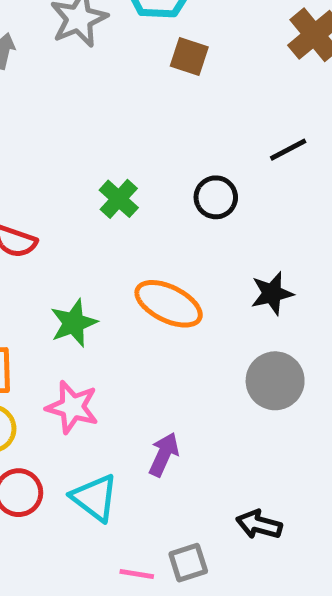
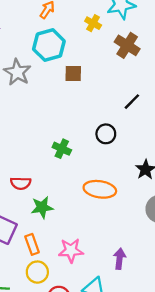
green star: (74, 323) -> (42, 207), moved, turned 30

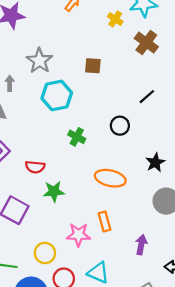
cyan hexagon: (49, 45) -> (57, 95), moved
orange rectangle: (32, 244) -> (105, 221), moved
purple arrow: (120, 259) -> (141, 245), moved

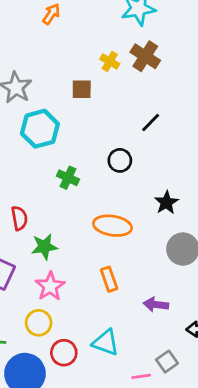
yellow cross: (115, 19) -> (110, 61), moved
red semicircle: (35, 167) -> (19, 218), turned -102
pink star: (78, 235) -> (50, 286), moved, turned -30
purple arrow: (141, 245) -> (156, 305), turned -90

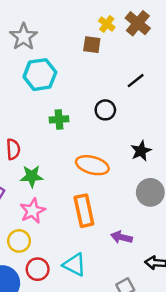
brown square: (82, 89) -> (92, 45), moved
green cross: (68, 178) -> (59, 119), turned -36
orange rectangle: (109, 279) -> (84, 211), size x1.5

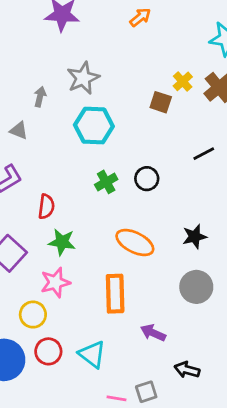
black circle: (105, 110) -> (147, 179), moved
green cross: (59, 119) -> (106, 182), turned -36

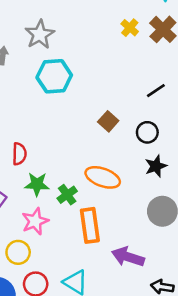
brown square: (161, 102) -> (108, 121), moved, turned 30
black circle: (147, 179) -> (147, 132), moved
green cross: (106, 182) -> (67, 195), moved
purple arrow: (153, 333) -> (128, 257), size x1.4

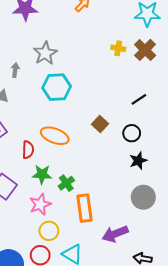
yellow cross: (130, 28) -> (118, 48), turned -32
orange ellipse: (103, 177) -> (55, 136), moved
yellow circle: (18, 252) -> (49, 231), moved
purple arrow: (128, 257) -> (115, 234), turned -40

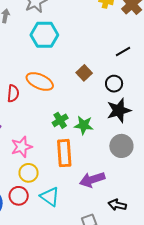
black star: (138, 161) -> (119, 110), size x1.4
green star: (42, 174) -> (84, 125), moved
green cross: (66, 183) -> (60, 120), moved

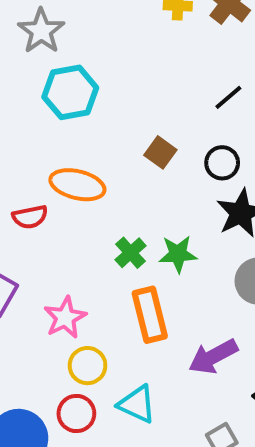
red semicircle: (13, 93) -> (30, 217), turned 84

